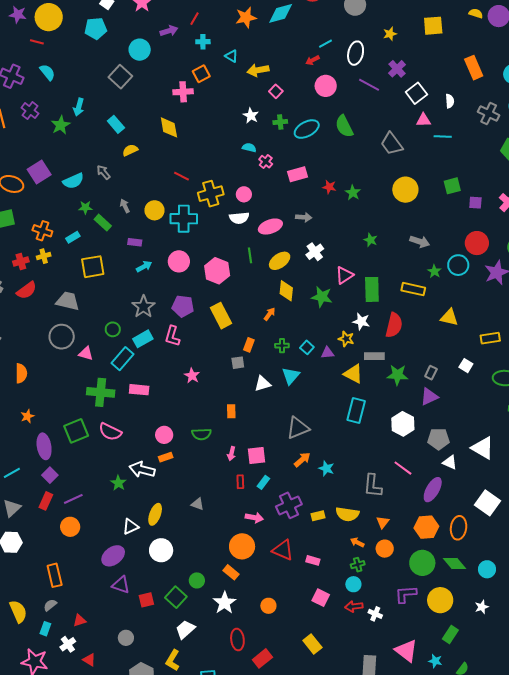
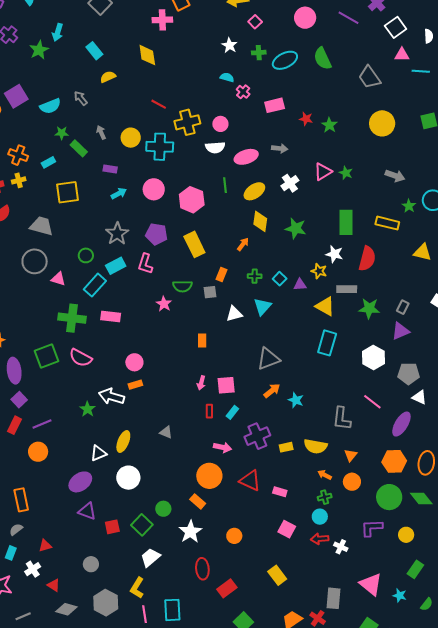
pink triangle: (344, 275) -> (323, 172), moved
green semicircle: (201, 434) -> (183, 286), moved
yellow circle: (440, 600) -> (406, 535), size x0.6

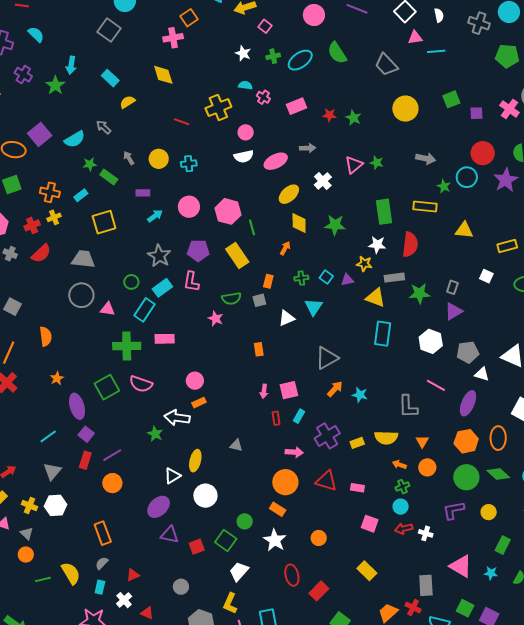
yellow cross: (187, 122) -> (218, 108), moved
cyan cross: (160, 147) -> (189, 164), size x0.6
green line: (225, 185) -> (252, 227), moved

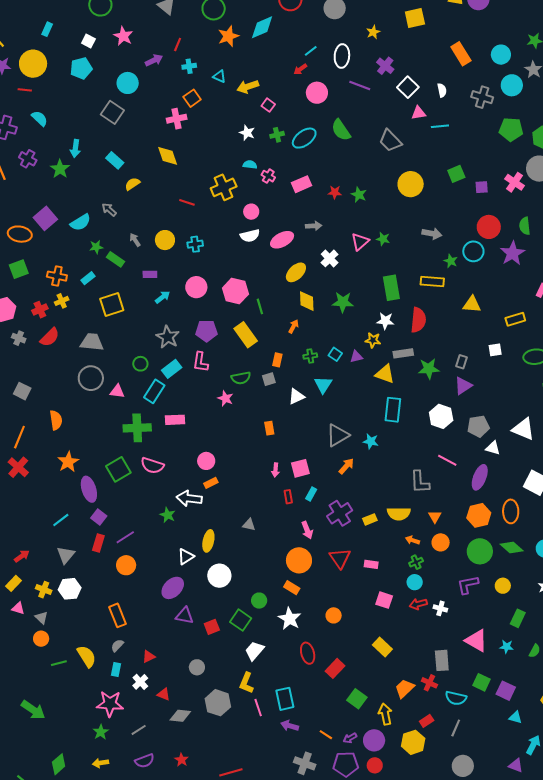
white square: (486, 276) -> (495, 350), turned -32
orange star: (57, 378) -> (68, 462), size x1.5
cyan star: (360, 395) -> (371, 441), moved
pink arrow: (294, 452) -> (307, 530), turned 66
red triangle: (326, 481) -> (340, 558), turned 40

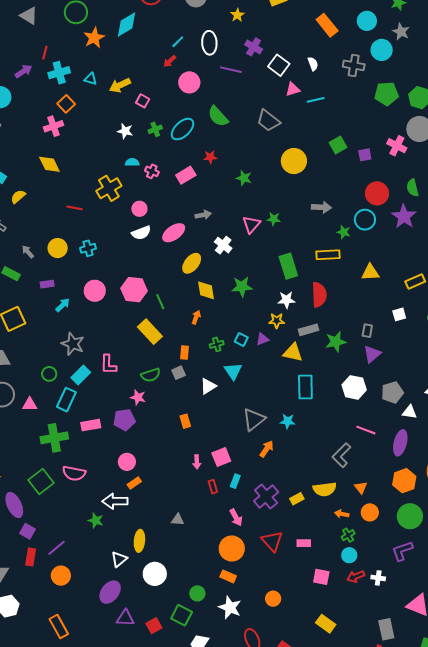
cyan cross: (189, 66) -> (59, 73), size x1.5
red star: (335, 192) -> (210, 157), moved
purple pentagon: (207, 331) -> (124, 420), moved
gray L-shape: (420, 482) -> (342, 455), turned 55

